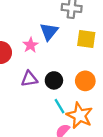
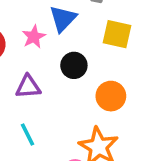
black circle: (54, 80) -> (74, 65), moved
cyan line: (59, 106) -> (28, 134), moved

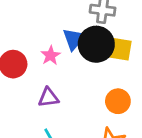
black circle: (74, 65) -> (96, 44), moved, size x1.6

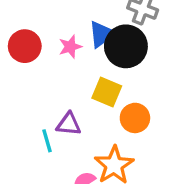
yellow square: (120, 49) -> (107, 92), moved
purple triangle: (48, 97) -> (69, 124), moved

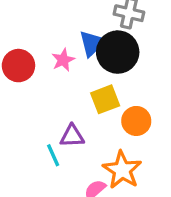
yellow square: (107, 92) -> (105, 99), turned -36

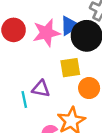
pink star: (63, 60) -> (46, 33), size x1.6

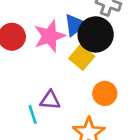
yellow square: (70, 68) -> (82, 57), moved, turned -35

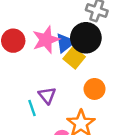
blue triangle: (75, 25) -> (65, 43), moved
purple triangle: (50, 100) -> (47, 95), turned 48

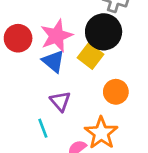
blue triangle: (65, 43) -> (53, 61), moved, turned -40
cyan line: (32, 108) -> (43, 128), moved

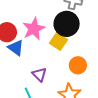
blue triangle: (53, 61) -> (16, 48), moved

